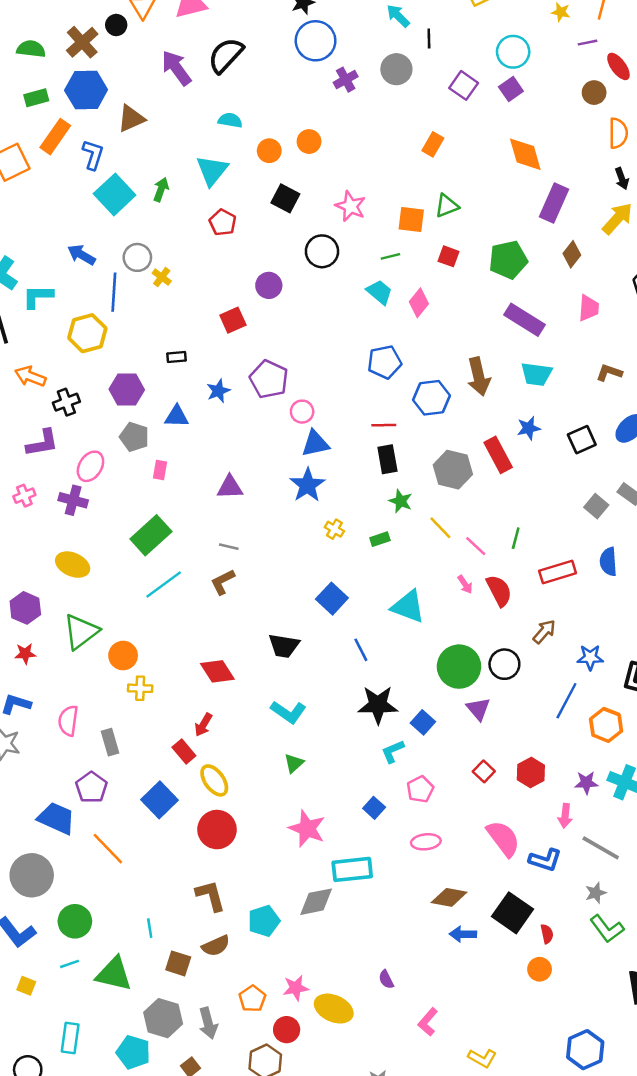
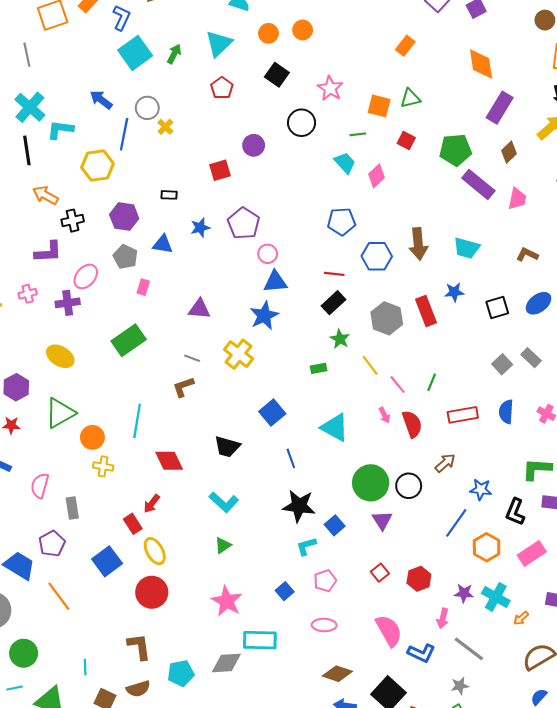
purple rectangle: (524, 320) -> (478, 184), moved
black rectangle: (387, 459) -> (333, 303), turned 50
purple cross: (73, 500) -> (68, 303), turned -30
yellow cross: (334, 529) -> (239, 354), moved, size x1.8
cyan line: (164, 584) -> (137, 421), moved, turned -52

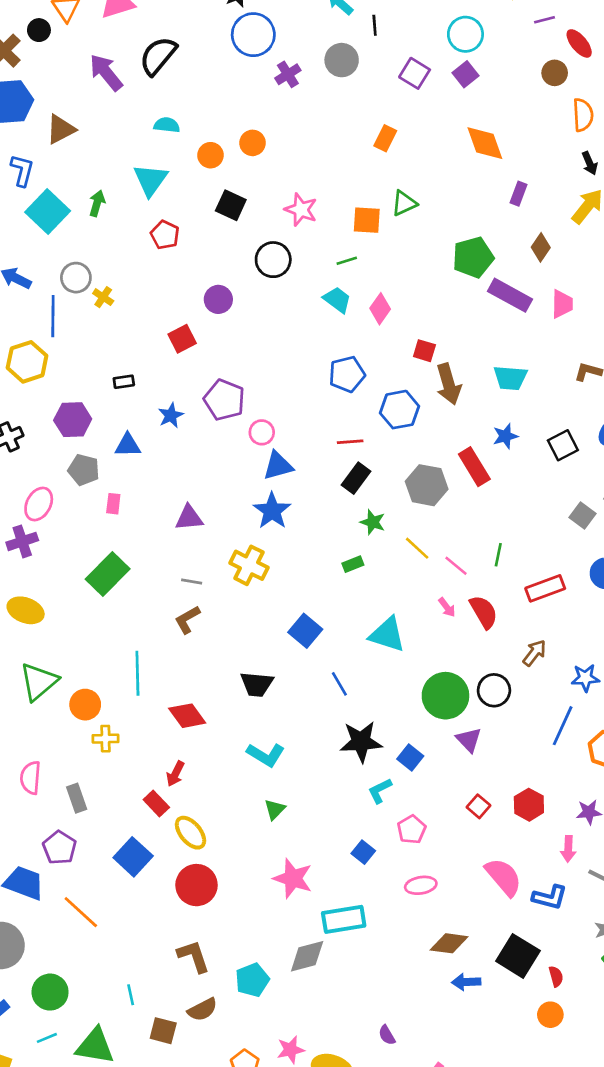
purple rectangle: (500, 108) -> (519, 194), size x0.6
red square: (406, 141) -> (424, 351), moved

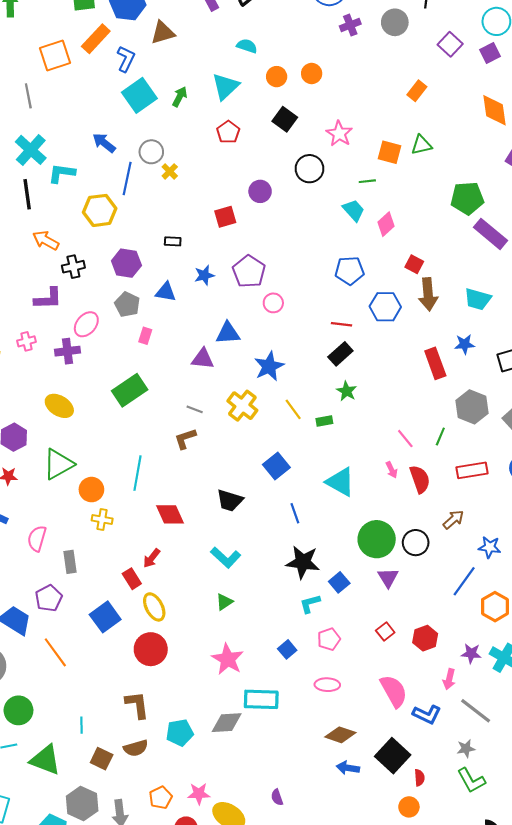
blue triangle: (278, 466) -> (228, 333), moved
gray hexagon: (427, 485) -> (472, 407), moved
yellow line: (417, 548) -> (293, 409), moved

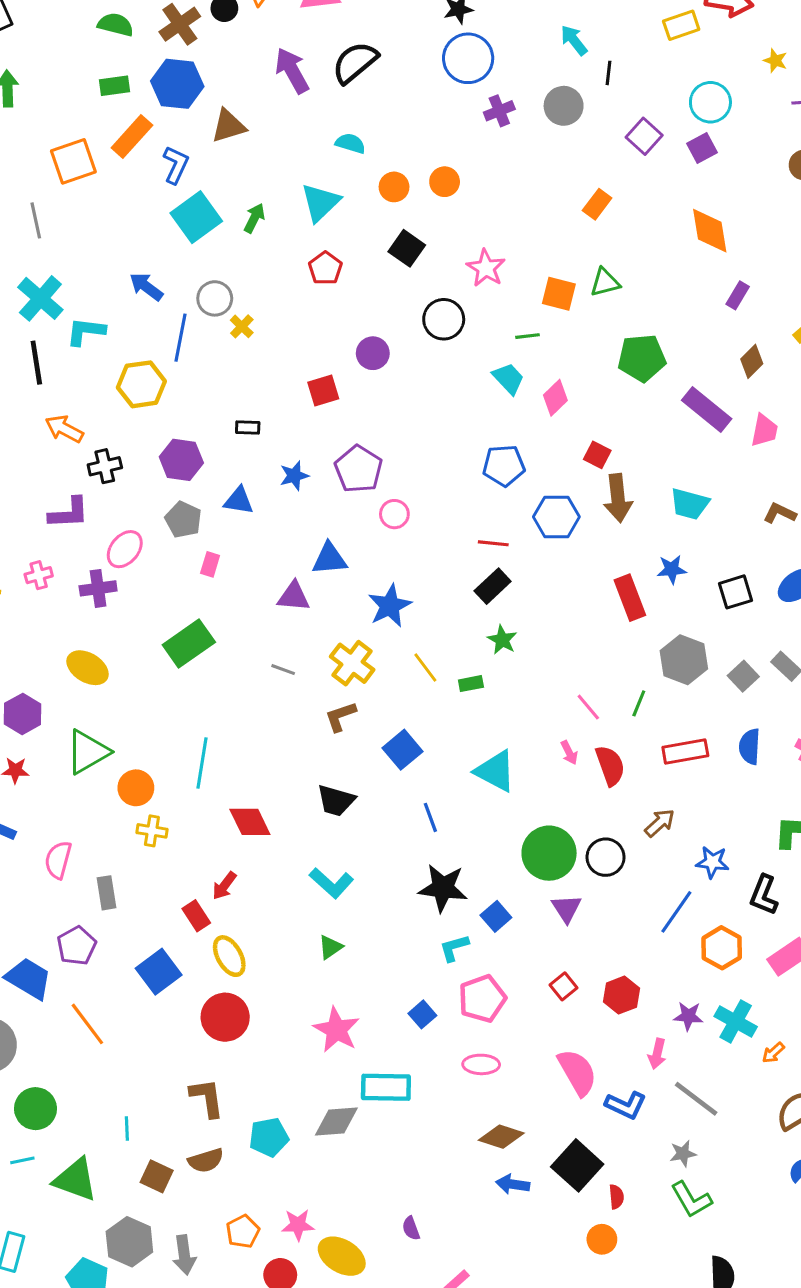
green pentagon: (467, 198) -> (642, 358), moved
brown L-shape: (185, 439) -> (340, 716), moved
pink pentagon: (329, 639) -> (482, 999), size x1.4

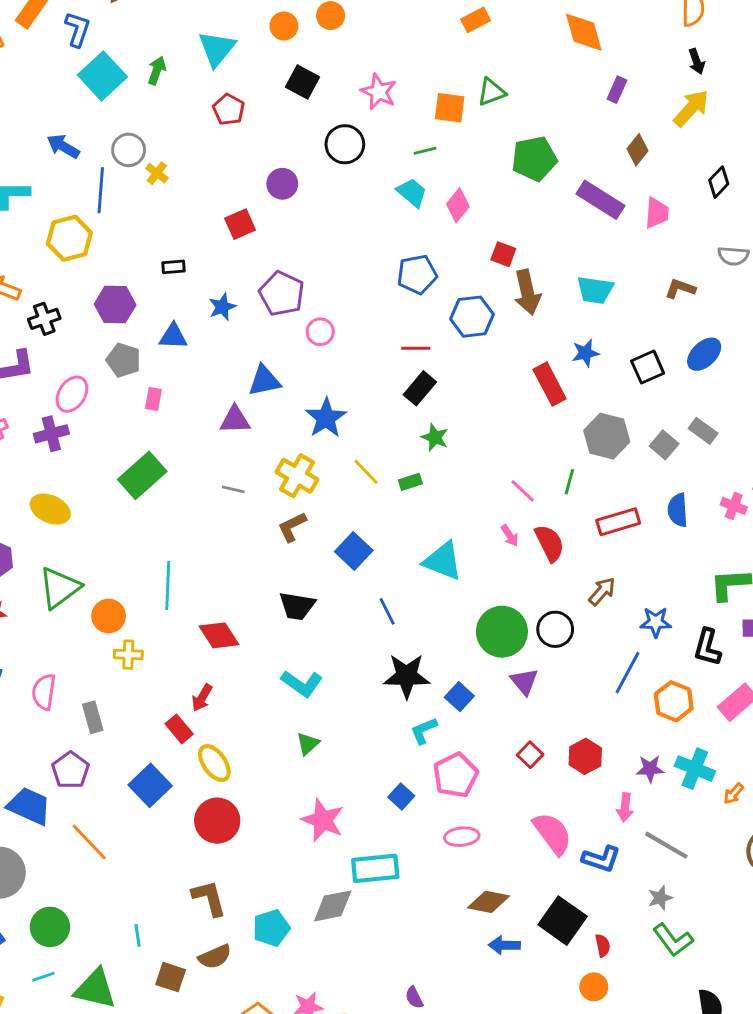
orange rectangle: (597, 204) -> (476, 20), turned 32

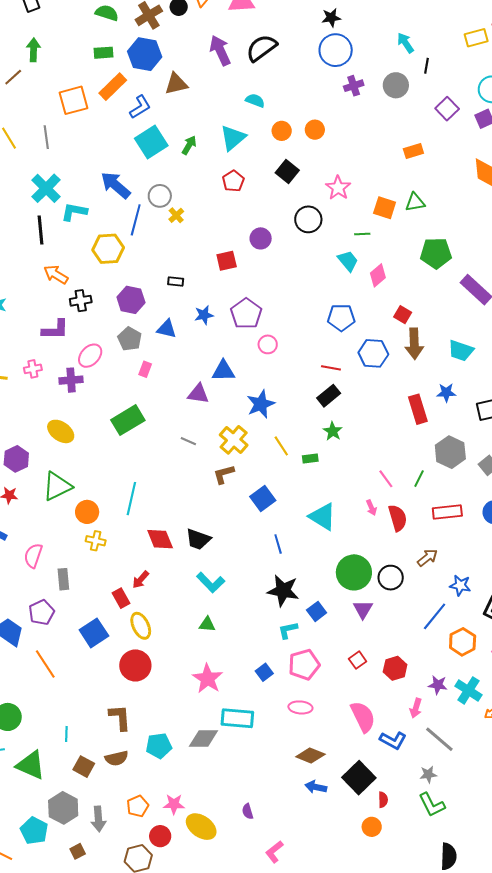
blue L-shape: (77, 29) -> (140, 107), turned 30
blue arrow: (63, 146) -> (116, 185), size x1.4
black trapezoid: (297, 606) -> (198, 539), moved
green triangle: (308, 744) -> (207, 624), turned 36

